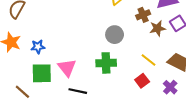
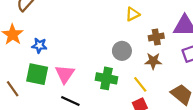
brown star: (158, 28) -> (153, 61), moved
yellow line: (149, 60) -> (140, 84), moved

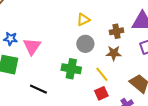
yellow triangle: (133, 14) -> (83, 20), moved
pink triangle: (65, 74) -> (32, 46), moved

